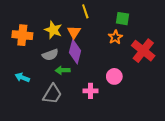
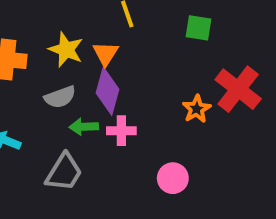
orange star: (115, 37) -> (197, 109), moved
pink circle: (114, 76) -> (173, 178), moved
pink cross: (91, 91) -> (121, 131), moved

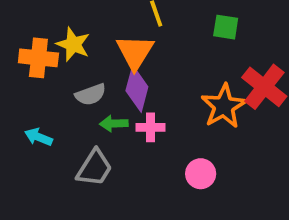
yellow star: (66, 50) -> (73, 44), moved
orange triangle: (106, 54) -> (135, 52), size x1.5
orange star: (197, 109) -> (224, 106), size x1.6

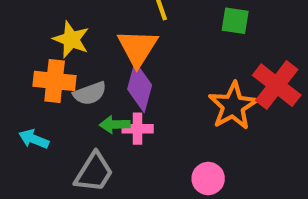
orange cross: (38, 58) -> (55, 81), moved
pink cross: (150, 127) -> (138, 129), moved

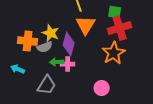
yellow star: (71, 39) -> (51, 33), moved
orange triangle: (138, 48) -> (86, 25), moved
red cross: (277, 85) -> (120, 28), moved, turned 35

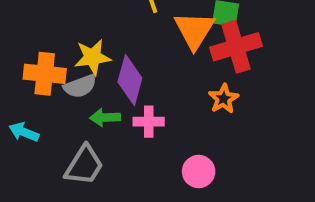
orange triangle: (86, 25) -> (194, 30), moved
yellow star: (51, 33) -> (93, 57), turned -30
orange star: (114, 53) -> (224, 99), size x0.6
pink cross: (68, 64) -> (149, 122), moved

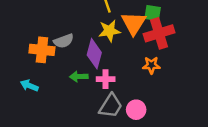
yellow star: (93, 57) -> (109, 31), moved
gray semicircle: (80, 86) -> (64, 41), moved
orange star: (224, 99) -> (151, 65), turned 30
gray trapezoid: (84, 165) -> (111, 106), moved

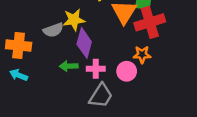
yellow star: (109, 31) -> (74, 20), moved
orange cross: (42, 50) -> (19, 46), moved
pink circle: (136, 110) -> (127, 71), moved

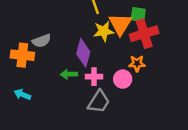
yellow star: (74, 20) -> (104, 31), moved
gray semicircle: (53, 30) -> (41, 41), moved
cyan arrow: (19, 75) -> (22, 95), moved

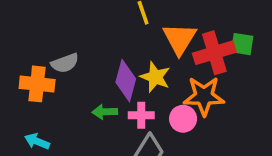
green square: (138, 15) -> (242, 44), moved
yellow star: (104, 31) -> (155, 77), moved, turned 30
orange star: (137, 64) -> (204, 96), size x1.6

